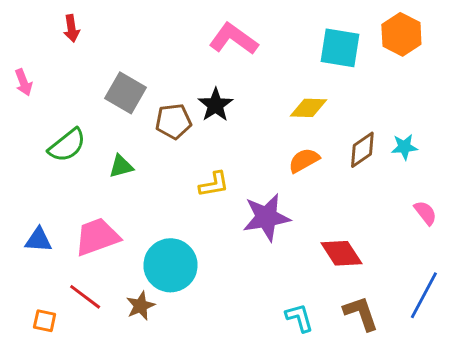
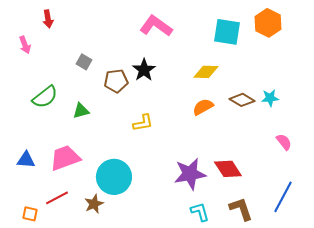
pink arrow: (24, 82) -> (25, 45), moved
gray square: (126, 93) -> (84, 62), size x0.6
brown diamond: (362, 150) -> (242, 100), turned 65
purple star: (266, 217) -> (190, 174), moved
red line: (85, 297) -> (57, 198), turned -65

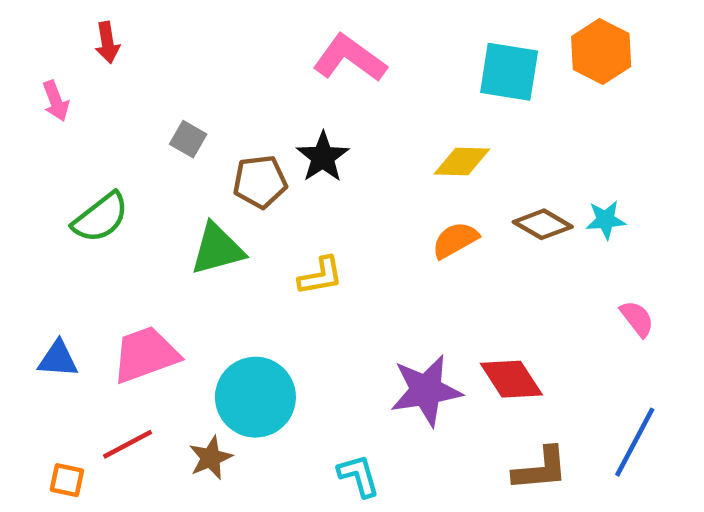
green triangle: (81, 111) -> (217, 249), moved, size x1.5
brown L-shape: (241, 209) -> (540, 469), turned 104
cyan L-shape: (200, 212) -> (359, 476), moved

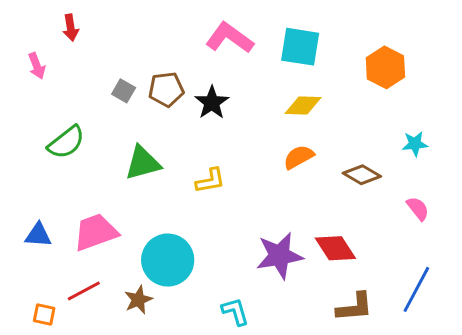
orange hexagon: (601, 52) -> (385, 67), moved
cyan square: (509, 72) -> (300, 47), moved
brown pentagon: (260, 182) -> (166, 89), moved
cyan star: (606, 220) -> (415, 144), moved
brown diamond: (543, 224) -> (362, 175), moved

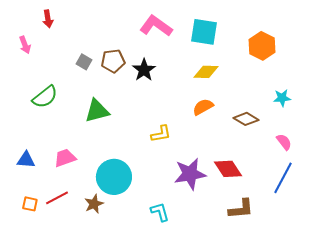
yellow L-shape: (210, 181) -> (161, 134), moved
pink trapezoid: (96, 232) -> (65, 158), size x0.7
blue line: (416, 289) -> (283, 178), moved
orange square: (44, 314) -> (30, 204), moved

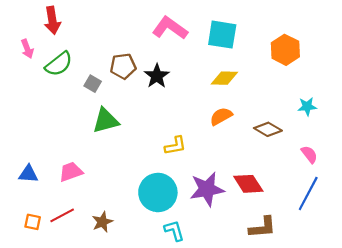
red arrow: (48, 19) -> (52, 20), size x1.4
gray square: (84, 62) -> (93, 84), moved
green semicircle: (45, 97) -> (59, 64), moved
cyan circle: (114, 177) -> (158, 192), moved

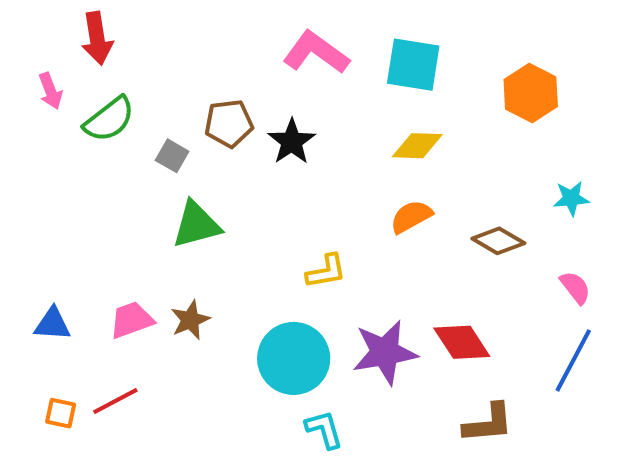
brown star: (102, 222) -> (190, 320), moved

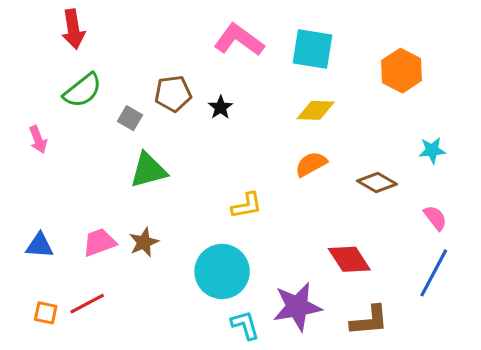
pink arrow: (50, 91) -> (38, 140), moved
black star: (292, 142) -> (221, 107), size x0.7
purple star: (385, 352) -> (297, 307), moved

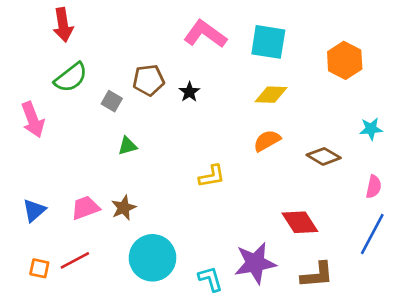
pink arrow: (38, 140) -> (33, 120), size x1.5
green triangle: (148, 170) -> (128, 146), size x0.6
pink semicircle: (435, 218) -> (374, 187), turned 50
blue triangle: (40, 245) -> (34, 210), turned -45
cyan circle: (222, 271) -> (153, 258), moved

